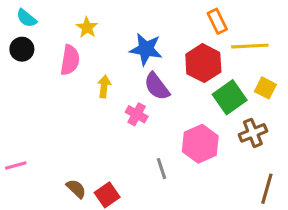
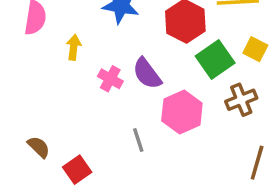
purple semicircle: (157, 86) -> (147, 74), moved
brown semicircle: (76, 189) -> (39, 147), moved

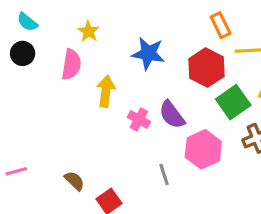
yellow arrow: (74, 47) -> (106, 91), size x1.4

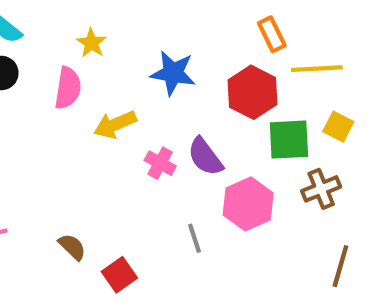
yellow arrow: (106, 91) -> (115, 125), turned -120
green square: (233, 102) -> (289, 140), turned 32

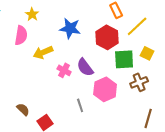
yellow line: (317, 69) -> (137, 26), turned -40

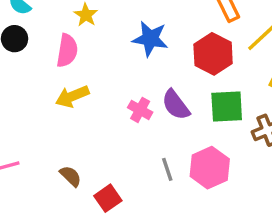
yellow arrow: (43, 52) -> (72, 96), moved
green square: (124, 59) -> (227, 107), moved
pink hexagon: (105, 89) -> (210, 168), moved

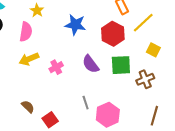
pink cross: (140, 110) -> (56, 67), moved, turned 32
pink hexagon: (210, 168) -> (108, 115), moved

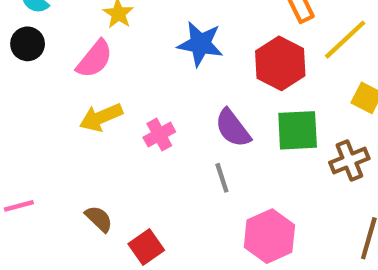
pink semicircle: (26, 32) -> (94, 59), turned 30
gray line: (86, 103) -> (222, 178), moved

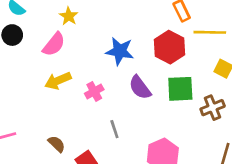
yellow line: (345, 40) -> (210, 32), turned 44
blue star: (200, 44) -> (120, 51), moved
gray line: (222, 178) -> (114, 129), moved

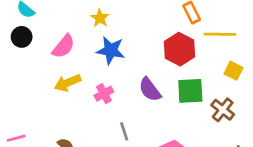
yellow star: (69, 16) -> (100, 18), moved
blue star: (120, 51) -> (111, 50), moved
brown cross: (213, 108) -> (223, 110), turned -30

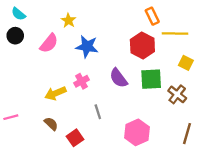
yellow star: (100, 18) -> (68, 20), moved
yellow arrow: (67, 83) -> (55, 93), moved

